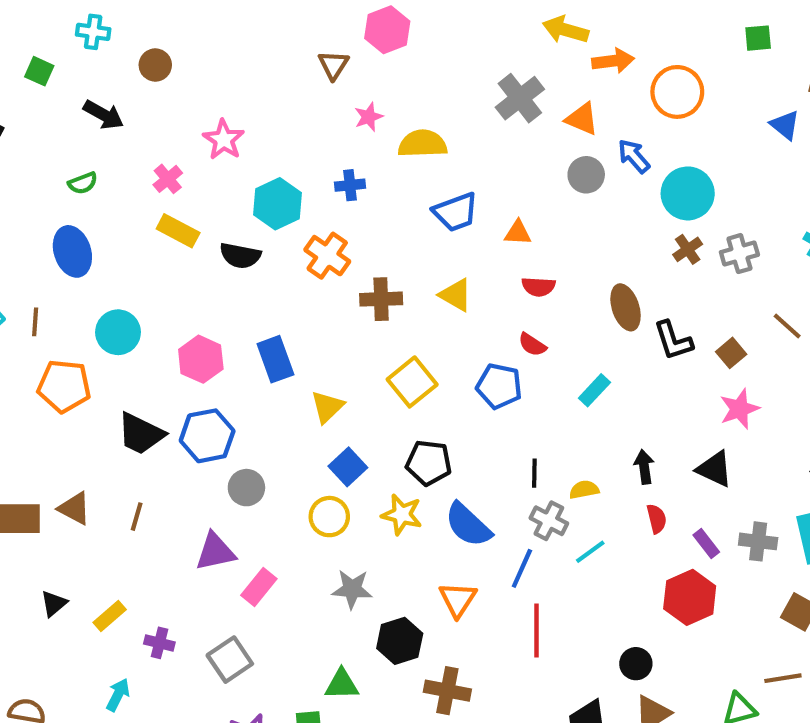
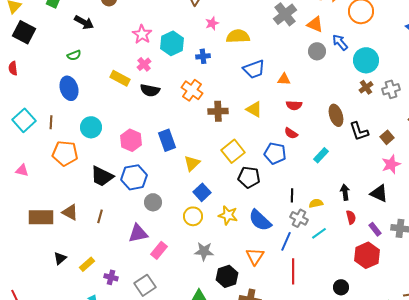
pink cross: (168, 179) -> (144, 64), moved
cyan hexagon: (277, 204) -> (172, 43), moved
black pentagon: (429, 463) -> (249, 177), moved

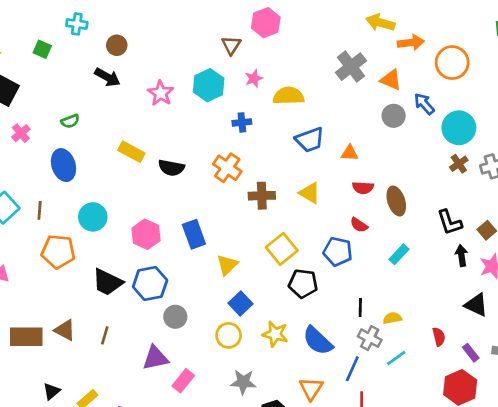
black arrow: (84, 22) -> (107, 77), moved
cyan hexagon: (172, 43) -> (209, 85), moved
pink cross: (144, 64) -> (21, 133), moved
brown ellipse: (336, 115) -> (396, 201), moved
black arrow: (345, 192) -> (461, 256), moved

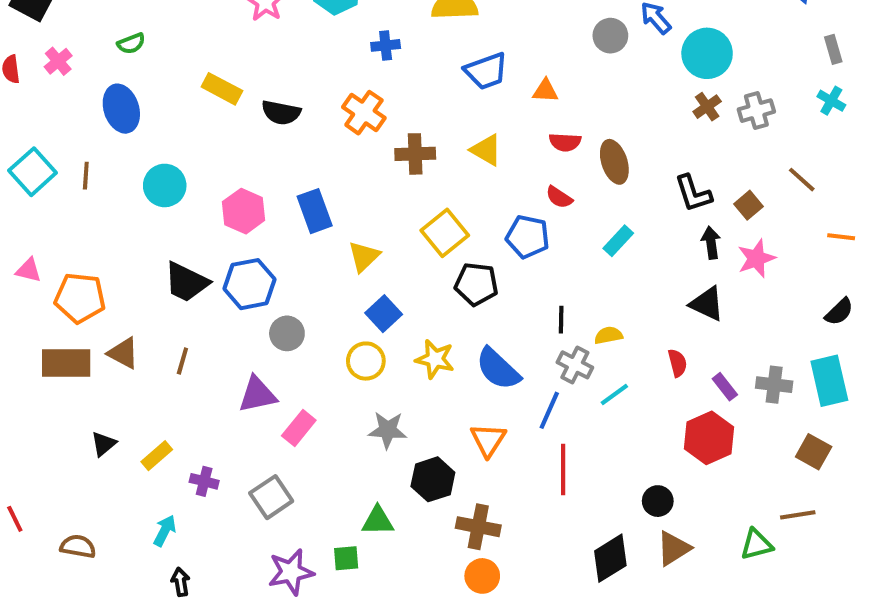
orange pentagon: (58, 252) -> (80, 298), moved
black triangle: (476, 305) -> (707, 304), moved

